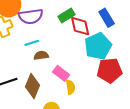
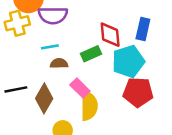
green rectangle: (67, 15) -> (91, 54), moved
blue rectangle: (107, 18) -> (143, 29), turned 36
yellow semicircle: (71, 87) -> (89, 106), size x1.6

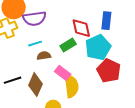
red pentagon: (138, 92) -> (109, 71), turned 30

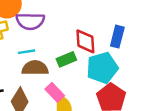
brown semicircle: (44, 56) -> (35, 68), size x1.5

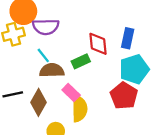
cyan line: (27, 52) -> (43, 55), turned 63
cyan pentagon: (102, 68) -> (134, 69), moved

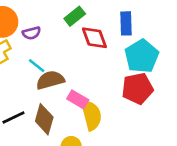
purple semicircle: (46, 27) -> (32, 33), size x0.6
green rectangle: (81, 61) -> (75, 16), moved
red pentagon: (124, 96) -> (137, 88), turned -30

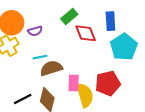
cyan line: (37, 66) -> (40, 57), turned -48
red pentagon: (137, 88) -> (108, 83), moved
pink rectangle: (78, 99) -> (74, 83), turned 63

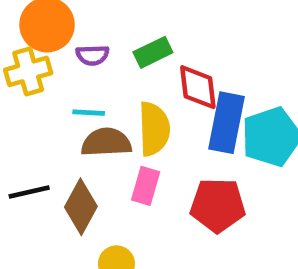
green rectangle: (69, 16) -> (153, 52), moved
blue rectangle: (110, 21) -> (227, 123), moved, size x1.4
yellow semicircle: (85, 95) -> (154, 129), moved

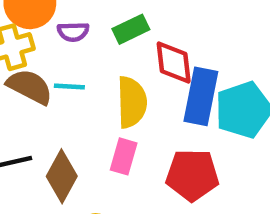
brown semicircle: (106, 142) -> (30, 87), moved, turned 30

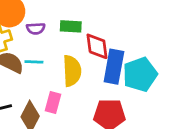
green rectangle: (131, 29) -> (71, 26), turned 30
pink rectangle: (124, 156) -> (53, 103), moved

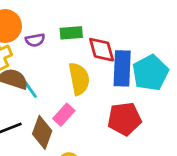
cyan line: (34, 62) -> (30, 89), moved, turned 60
pink rectangle: (53, 103) -> (64, 115), turned 35

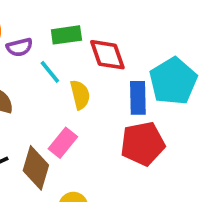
blue rectangle: (122, 68) -> (138, 98), moved, size x0.7
yellow semicircle: (79, 79) -> (80, 95), size x0.7
cyan line: (30, 89) -> (50, 72), moved

